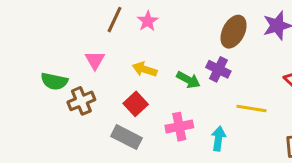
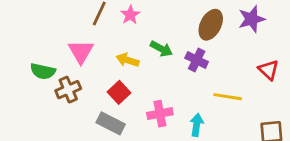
pink triangle: (95, 60) -> (81, 52), size x1.4
green arrow: (188, 80) -> (161, 49), moved

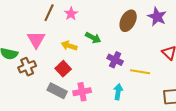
purple star: (252, 19) -> (157, 17), turned -30
purple cross: (197, 60) -> (115, 60), moved
pink cross: (160, 114) -> (82, 92), moved

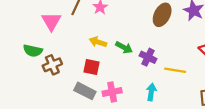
green arrow: (93, 38) -> (124, 47), moved
pink triangle: (36, 40) -> (51, 21), moved
red square: (63, 69) -> (91, 67), turned -35

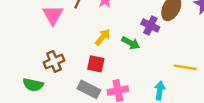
yellow arrow: (98, 42) -> (103, 37), turned 112
green semicircle: (33, 51) -> (33, 85), moved
purple cross: (148, 57) -> (150, 26), moved

